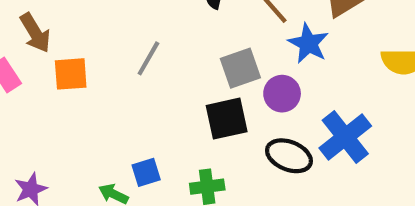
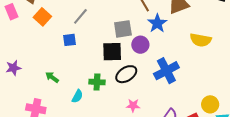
orange square: (71, 74) -> (42, 17), turned 36
black ellipse: (289, 156) -> (126, 74), moved, turned -65
blue square: (146, 172) -> (70, 40), moved

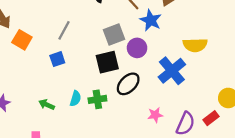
yellow semicircle: (201, 40) -> (195, 45), moved
cyan semicircle: (77, 96) -> (75, 99), moved
pink star: (133, 105) -> (155, 115), moved

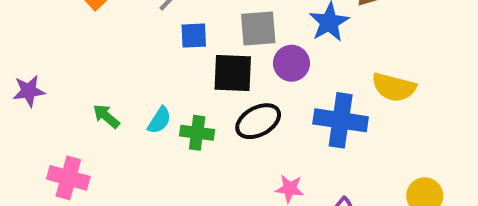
blue square: (57, 59) -> (194, 36), moved
blue cross: (172, 71) -> (341, 120), turned 32

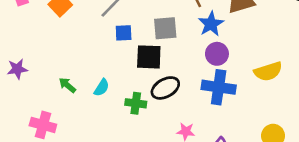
purple circle: (291, 63) -> (217, 54), moved
yellow semicircle: (394, 87) -> (268, 71), moved, turned -32
green cross: (197, 133) -> (136, 103), moved

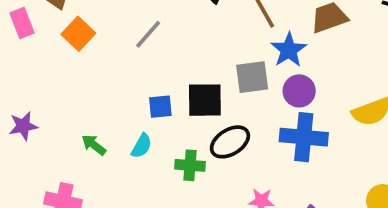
gray square: (165, 28) -> (252, 77), moved
blue square: (124, 33) -> (160, 107), moved

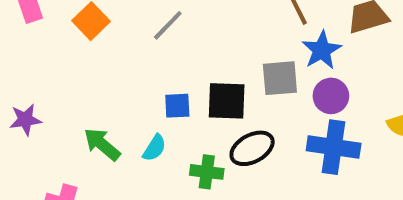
green arrow: (94, 145) -> (102, 144), size x1.4

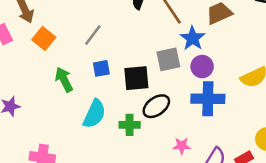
blue square: (177, 106) -> (101, 68), moved
green arrow: (102, 144) -> (64, 80), moved, turned 30
cyan semicircle: (154, 148) -> (94, 114), size x1.6

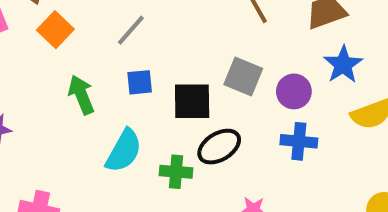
blue star: (193, 38) -> (343, 65), moved
gray square: (168, 59) -> (243, 77), turned 30
blue cross: (208, 99) -> (299, 141), size x0.7

